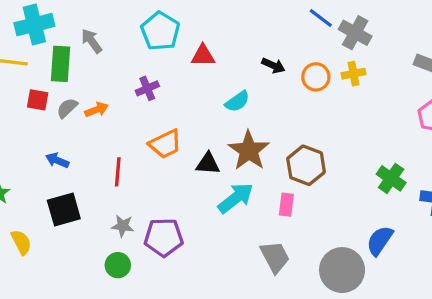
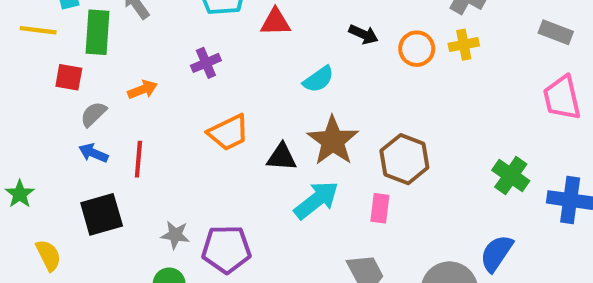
gray semicircle: (67, 108) -> (93, 114), moved
red line: (118, 172) -> (138, 159), moved

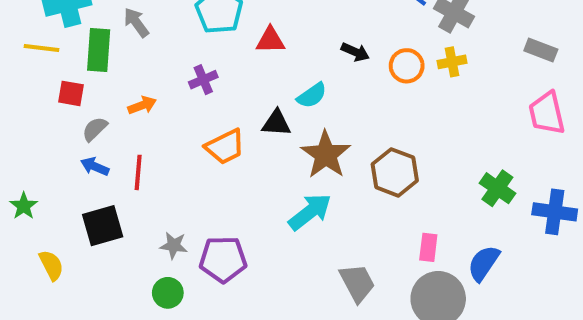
black triangle: (282, 157) -> (276, 123), moved
pink rectangle: (380, 208) -> (428, 247), moved

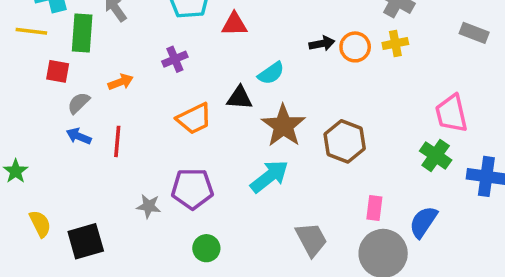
black arrow: (355, 52) -> (322, 43), moved, turned -35
pink trapezoid: (547, 113) -> (451, 113), moved
black square: (103, 226) -> (86, 241), moved
purple pentagon: (223, 259) -> (192, 189), moved
green circle: (168, 293) -> (206, 248), moved

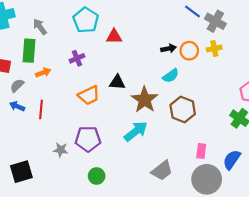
green rectangle: (82, 33) -> (29, 51), moved
cyan semicircle: (271, 73) -> (171, 76), moved
gray trapezoid: (311, 239) -> (162, 171), turned 80

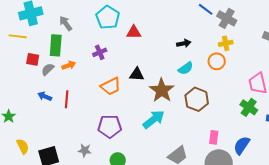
orange circle: (189, 51) -> (217, 61), moved
gray semicircle: (17, 86) -> (48, 69), moved
gray star: (61, 150) -> (85, 150), moved

